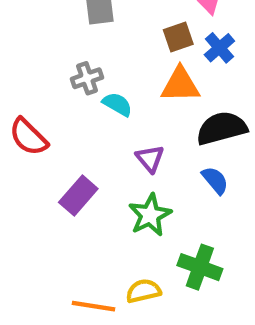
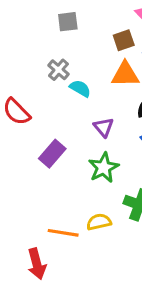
gray cross: (87, 78) -> (58, 70), turned -30

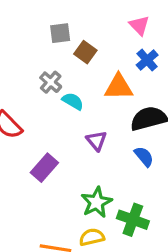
brown square: (124, 40) -> (85, 52), moved, turned -35
green star: (104, 168) -> (97, 202), moved

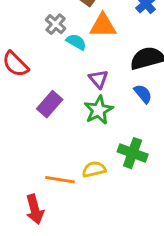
orange triangle: (119, 87) -> (103, 26), moved
green star: (97, 202) -> (98, 110), moved

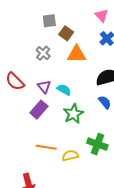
cyan semicircle: (76, 42) -> (64, 90), moved
purple triangle: (98, 79) -> (44, 87), moved
orange line: (60, 180) -> (46, 147), moved

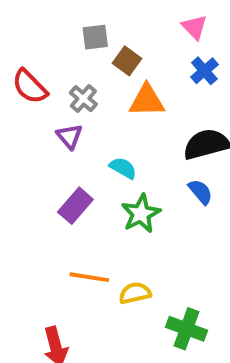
red semicircle: (15, 81) -> (30, 87), moved
purple triangle: (44, 87) -> (69, 136), moved
green cross: (97, 144) -> (187, 329), moved

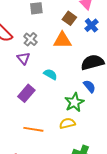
brown square: (127, 61) -> (69, 18), moved
green star: (141, 214) -> (74, 102), moved
yellow semicircle: (135, 293) -> (67, 123), moved

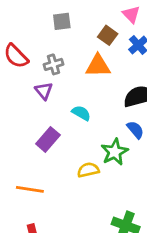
gray cross: (30, 39) -> (53, 64), turned 32
yellow semicircle: (67, 123) -> (88, 170), moved
orange line: (33, 129) -> (30, 189), moved

